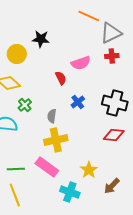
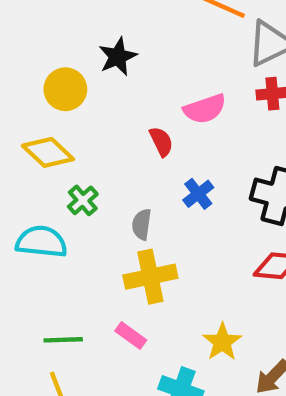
black star: (41, 39) -> (118, 57), turned -30
pink rectangle: (47, 167) -> (131, 335), size x0.6

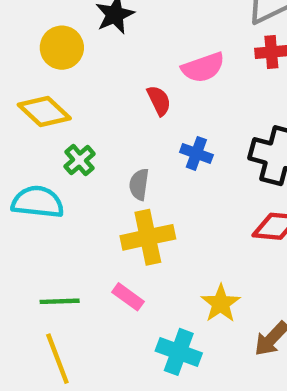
blue cross: (198, 194) -> (196, 153), turned -32

